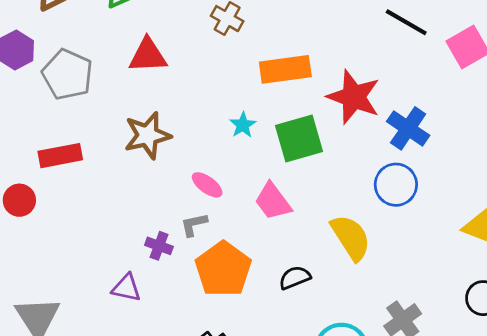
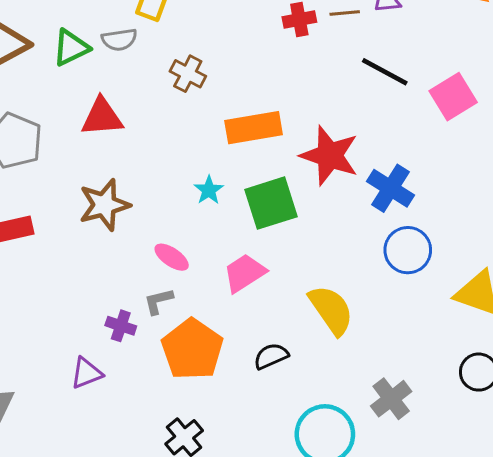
blue circle: (396, 185) -> (408, 250), moved
pink trapezoid: (273, 201) -> (244, 273), turned 96
purple triangle: (126, 288) -> (86, 373), turned -32

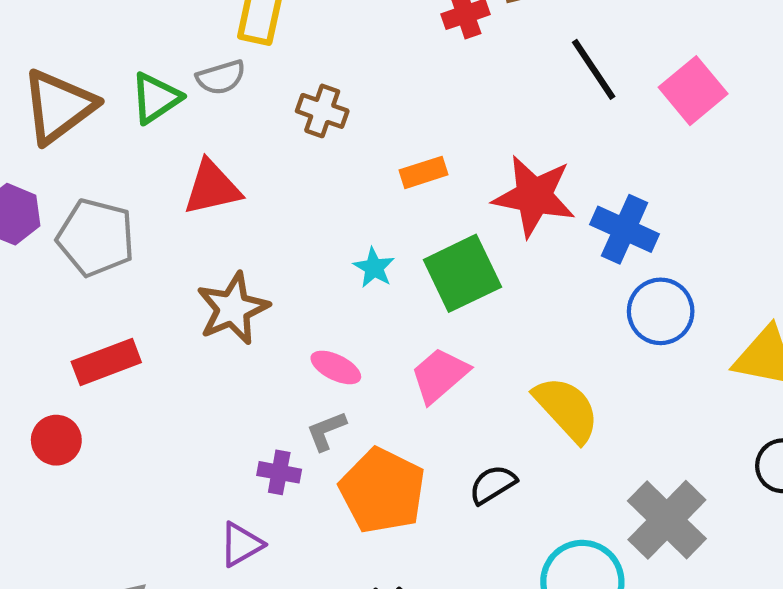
black line: (385, 72) -> (594, 69), turned 36
orange rectangle: (254, 128) -> (424, 172), size x0.6
gray cross: (391, 399) -> (667, 520), size x1.4

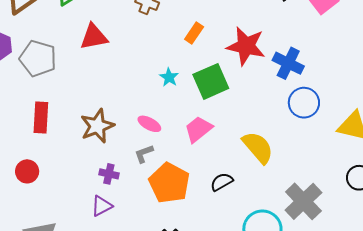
orange rectangle: (424, 172) -> (194, 33), turned -40
brown star: (233, 308) -> (97, 126), moved
red rectangle: (106, 362) -> (41, 117), turned -68
red circle: (56, 440) -> (27, 171), moved
purple cross: (279, 472) -> (109, 174), moved

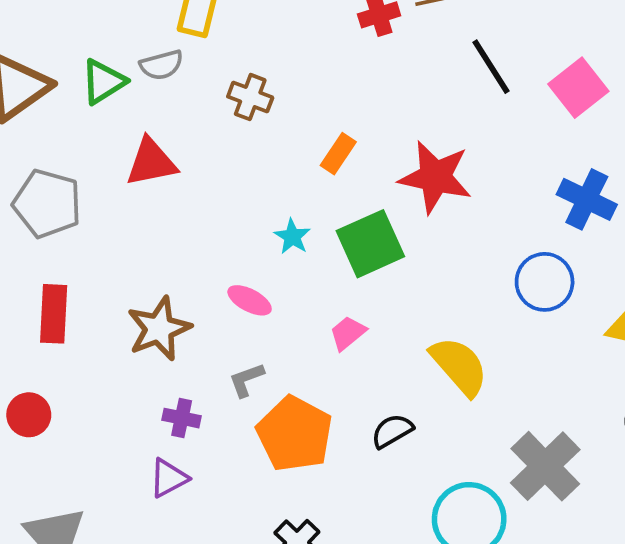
blue cross: (288, 63) -> (587, 199), moved
pink ellipse: (149, 124) -> (250, 300), moved
pink trapezoid: (198, 129) -> (348, 333), size x0.7

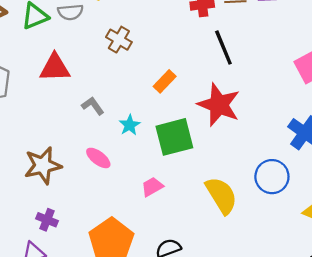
black line: (491, 67) -> (223, 47), moved
yellow semicircle: (459, 366) -> (221, 195), moved
gray L-shape: (246, 380) -> (93, 106), moved, turned 65

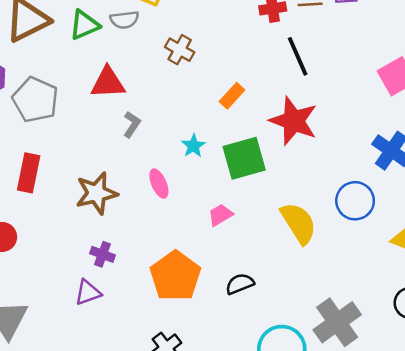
gray L-shape: (93, 106) -> (132, 124), moved, turned 70
pink ellipse: (98, 158) -> (159, 184), turned 30

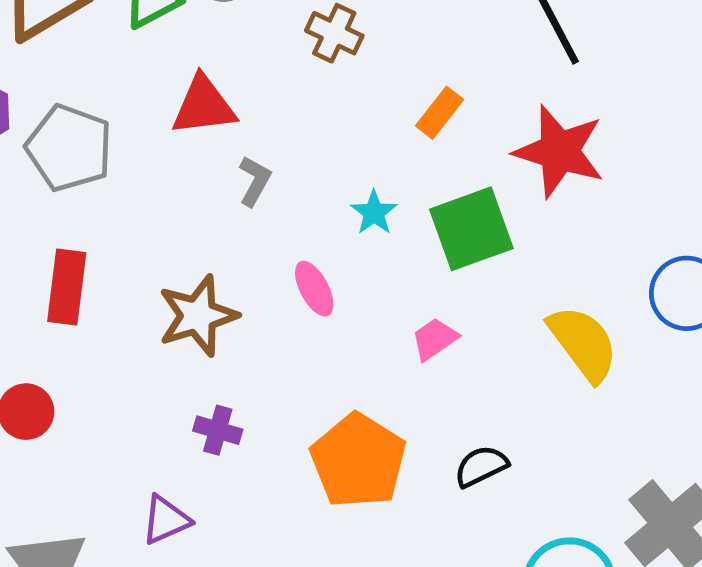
purple triangle: (88, 293) -> (166, 520), moved

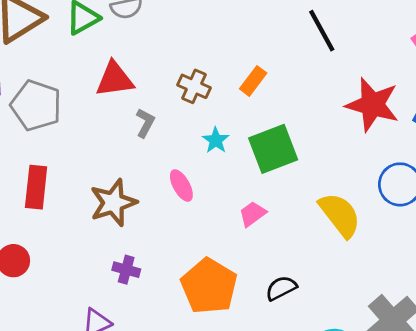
brown cross: (334, 33) -> (194, 86), moved
red star: (559, 151) -> (372, 105), moved

